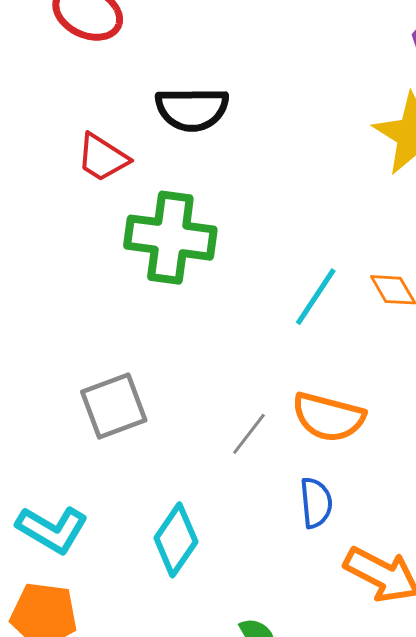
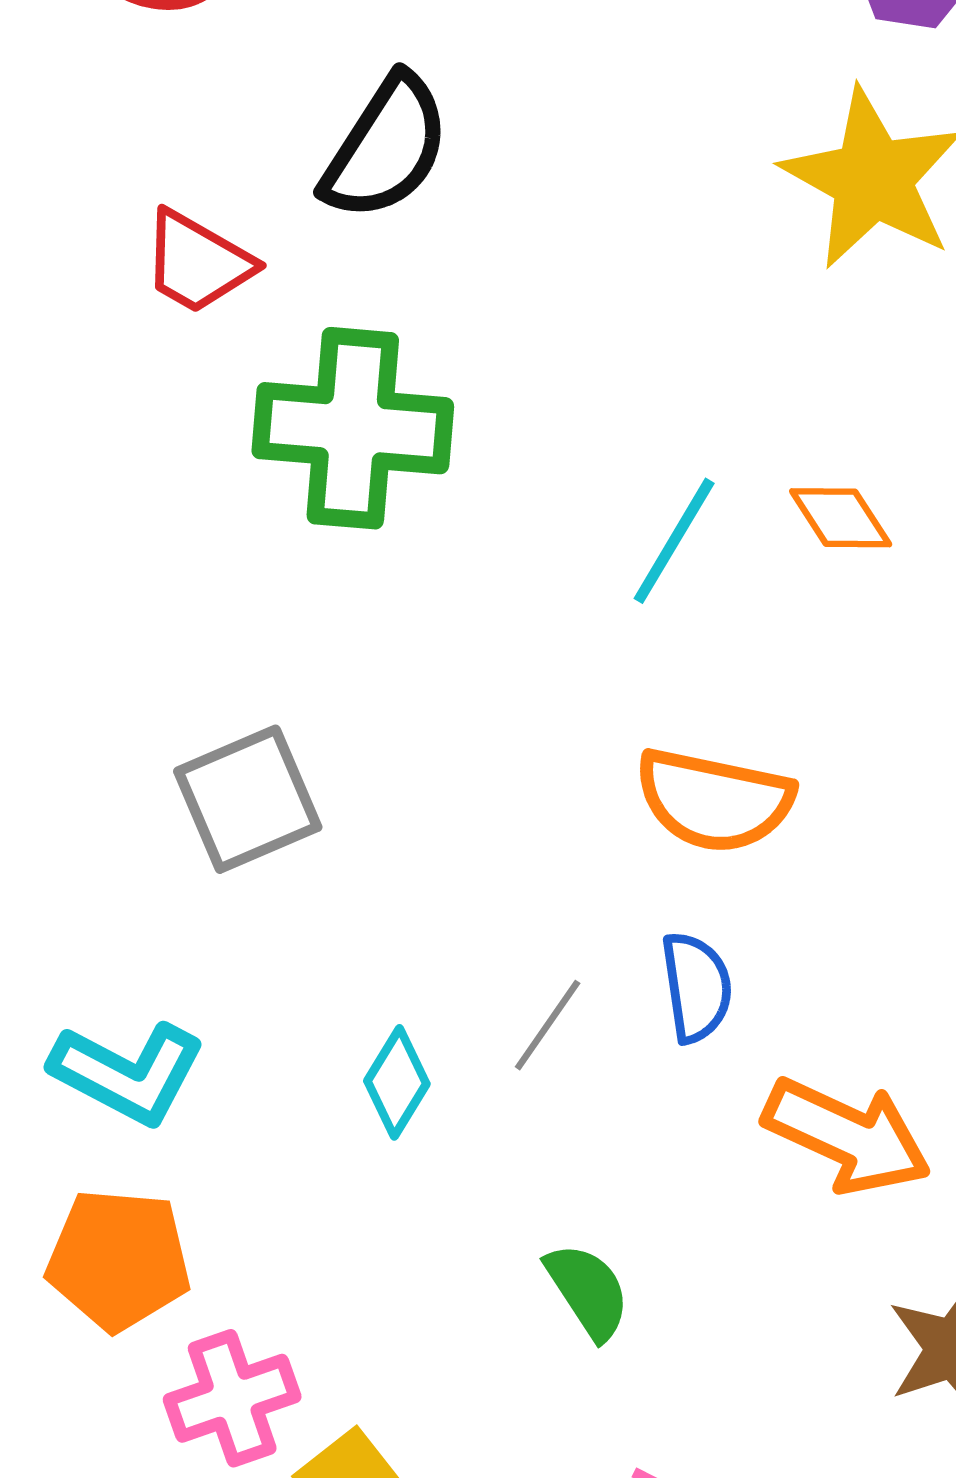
black semicircle: (192, 109) -> (386, 148), turned -54
gray line: (249, 434) -> (548, 1025), moved
cyan diamond: (176, 540) -> (397, 1082), size x0.7

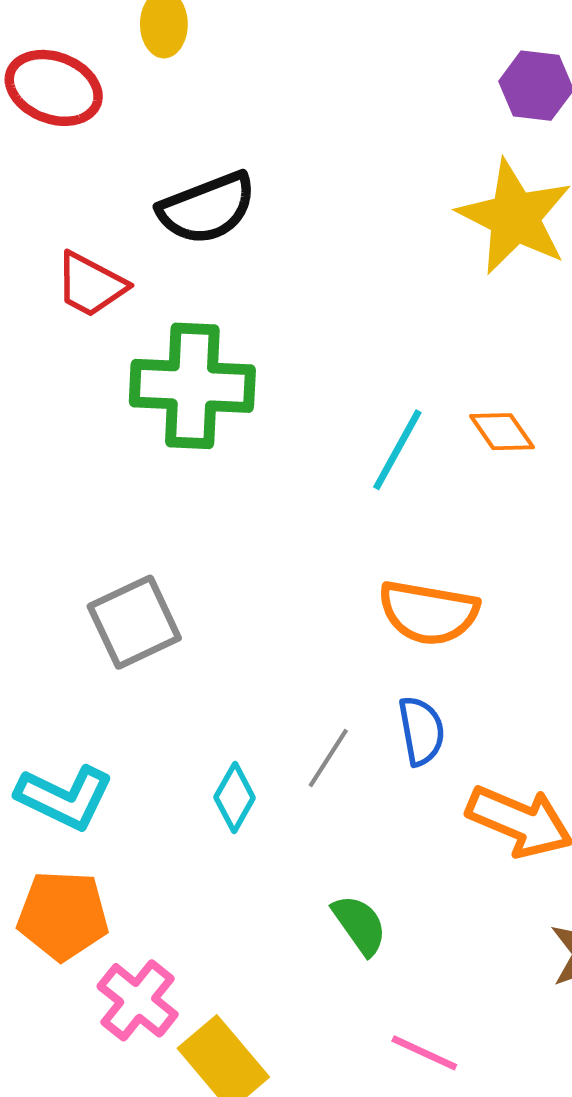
black semicircle: (386, 148) -> (207, 208), turned 38
pink cross: (232, 1398) -> (138, 1000), turned -30

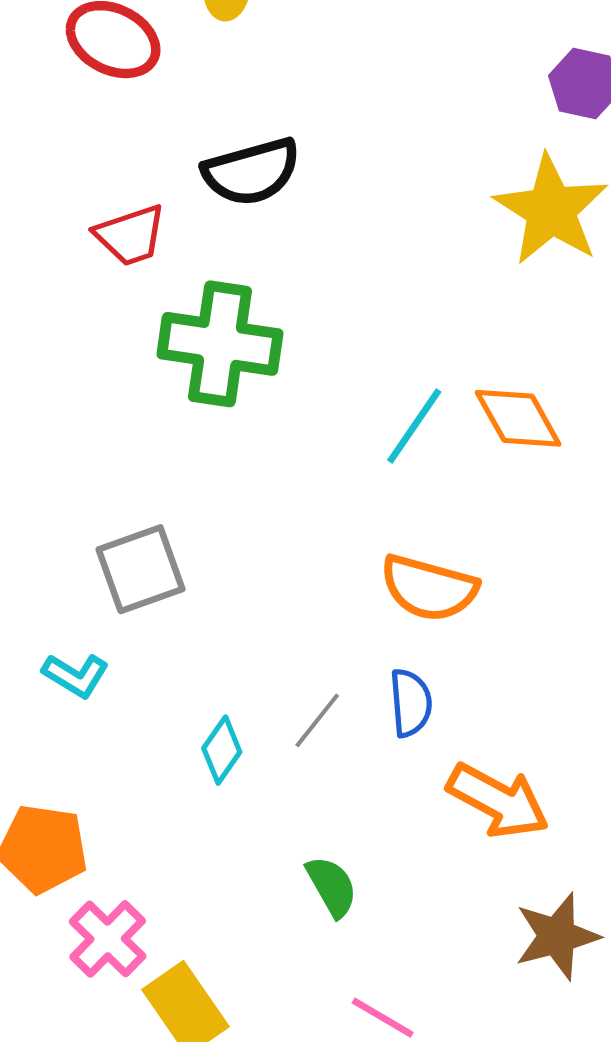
red trapezoid: (91, 285) -> (130, 235), turned -52
orange diamond: (502, 432) -> (518, 418), size x1.4
cyan L-shape: (65, 797) -> (76, 675), moved, size x0.7

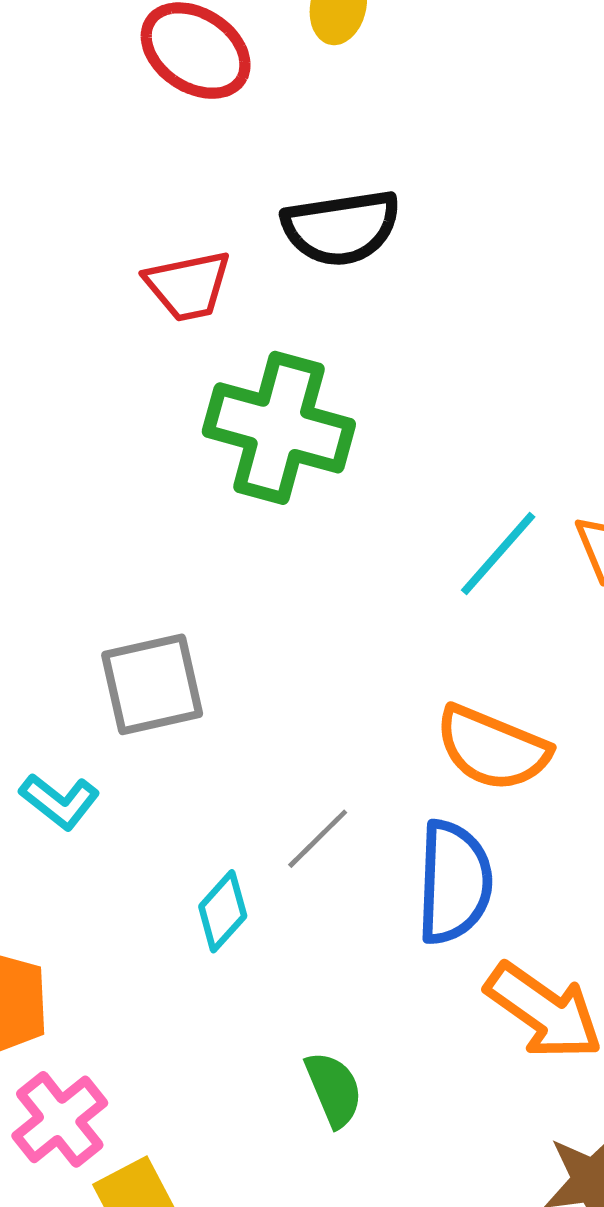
blue semicircle: (411, 703) -> (454, 882), size x1.5
gray line: (317, 720) -> (318, 839), moved

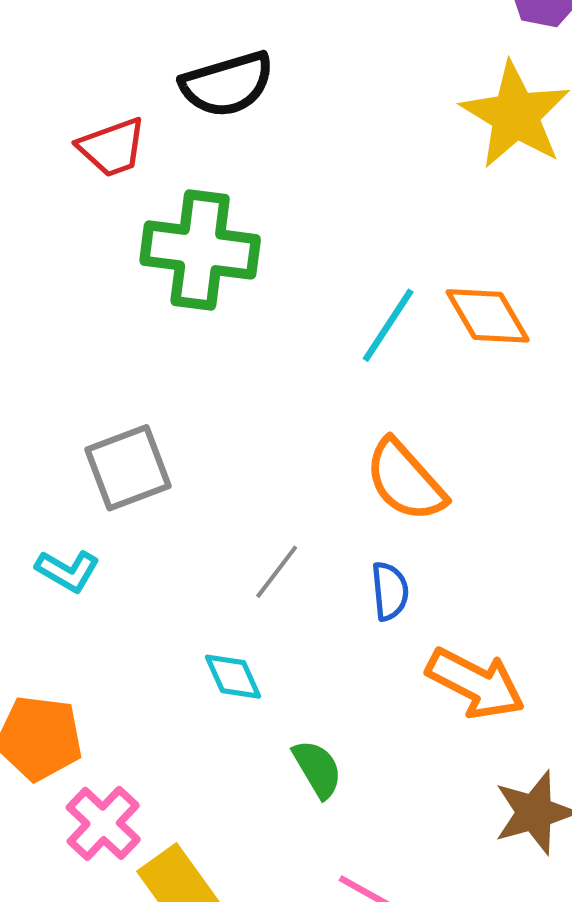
orange semicircle: (492, 748) -> (405, 480), turned 34
blue semicircle: (454, 882) -> (390, 591), size x0.6
cyan diamond: (223, 911) -> (233, 677), moved, turned -58

